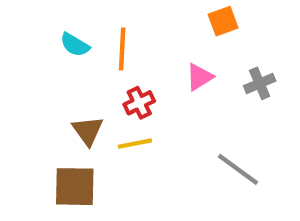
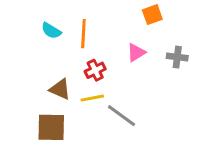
gray cross: (260, 83) -> (177, 57), turned 30
brown triangle: (88, 131) -> (60, 89), turned -30
gray line: (238, 169) -> (122, 116), moved

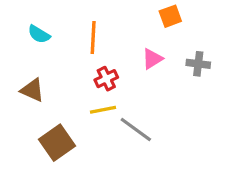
cyan semicircle: (51, 31) -> (39, 34), moved
brown triangle: (60, 89) -> (32, 90), moved
brown square: (51, 127) -> (57, 143), turned -36

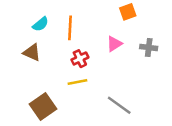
cyan semicircle: (39, 34) -> (41, 24), moved, turned -70
brown triangle: (32, 90) -> (32, 52), moved
gray line: (136, 129) -> (119, 105), moved

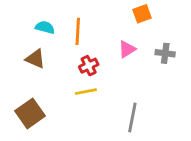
cyan semicircle: (41, 24) -> (45, 27), turned -126
gray line: (119, 105) -> (132, 117), turned 65
brown square: (43, 106) -> (30, 113), moved

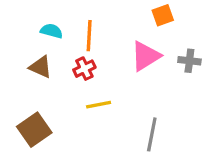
pink triangle: (127, 49) -> (146, 56), size x1.5
red cross: (89, 66) -> (84, 69), moved

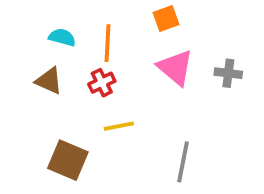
orange square: (163, 15) -> (166, 18), moved
pink triangle: (146, 56) -> (175, 68), turned -48
brown square: (34, 130) -> (68, 160), moved, turned -32

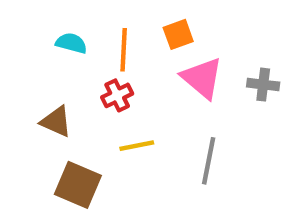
orange square: (166, 18) -> (178, 34), moved
brown triangle: (49, 81) -> (56, 122), moved
gray line: (183, 162) -> (209, 161), moved

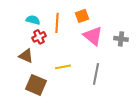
red cross: (117, 95) -> (39, 37), moved

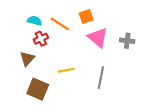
orange line: (57, 23) -> (60, 24), turned -60
brown triangle: (26, 56) -> (27, 59), turned 49

